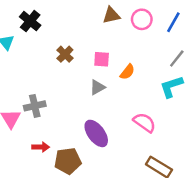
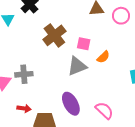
brown cross: (65, 54) -> (54, 35), size x1.6
gray triangle: (97, 87) -> (77, 66), size x1.5
pink semicircle: (144, 122) -> (104, 110), moved

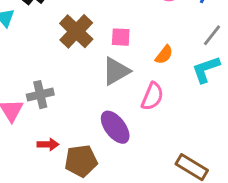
orange semicircle: (103, 57) -> (164, 55), moved
pink semicircle: (104, 110) -> (152, 96), moved, turned 78

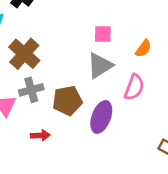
brown cross: (76, 31) -> (24, 54), moved
purple ellipse: (115, 127) -> (101, 117), turned 60
brown pentagon: (81, 161) -> (67, 101), moved

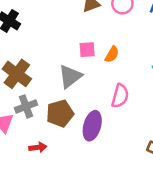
orange semicircle: (143, 48) -> (112, 54), moved
gray triangle: (100, 65) -> (70, 76), moved

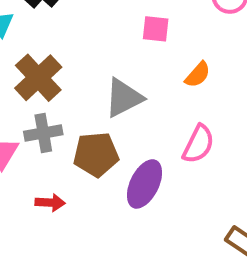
pink square: (87, 50) -> (156, 29), moved

